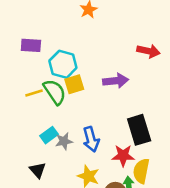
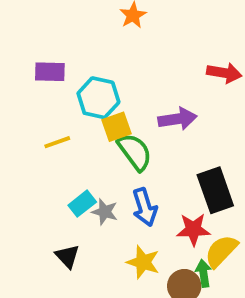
green semicircle: (55, 92) -> (135, 152), moved
gray star: (64, 141) -> (105, 212), turned 30
yellow semicircle: (141, 171) -> (221, 251), turned 35

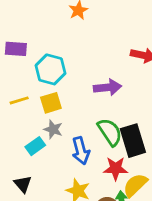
yellow square: (117, 127) -> (51, 103), moved
green semicircle: (135, 152) -> (110, 132), moved
gray star: (105, 212) -> (53, 129), moved

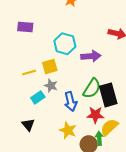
cyan hexagon: (50, 69) -> (65, 44), moved
yellow line: (19, 100) -> (29, 73), moved
green semicircle: (110, 132) -> (92, 88), turned 65

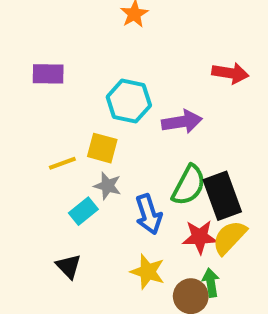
yellow square: (50, 66) -> (102, 148), turned 35
yellow semicircle: (109, 127) -> (229, 237), moved

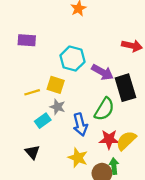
purple arrow: (182, 122) -> (102, 72), turned 35
black rectangle: (222, 196) -> (125, 88), moved

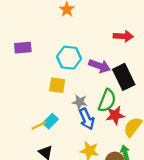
yellow line: (32, 92) -> (39, 126), moved
gray star: (57, 107) -> (80, 102), moved
red star: (109, 139) -> (115, 115), moved

